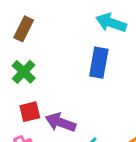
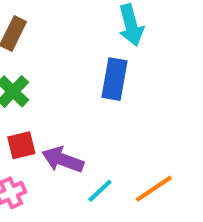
cyan arrow: (111, 23) -> (131, 25), turned -124

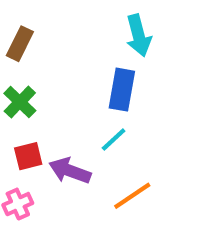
orange line: (154, 189) -> (132, 196), moved
cyan line: (100, 191) -> (114, 140), moved

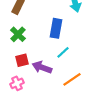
blue rectangle: (122, 90) -> (56, 28), moved

